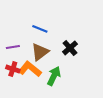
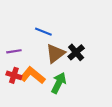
brown triangle: (40, 52) -> (55, 53), moved

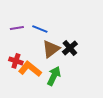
purple line: (14, 51) -> (17, 28), moved
red cross: (14, 75) -> (16, 61), moved

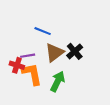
purple line: (17, 28) -> (28, 56), moved
orange L-shape: (30, 69) -> (32, 74), turned 40

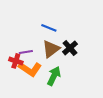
blue line: (43, 31) -> (49, 28), moved
orange L-shape: (32, 74) -> (30, 69), turned 135

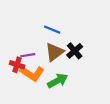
green arrow: (54, 76) -> (58, 81), turned 36

